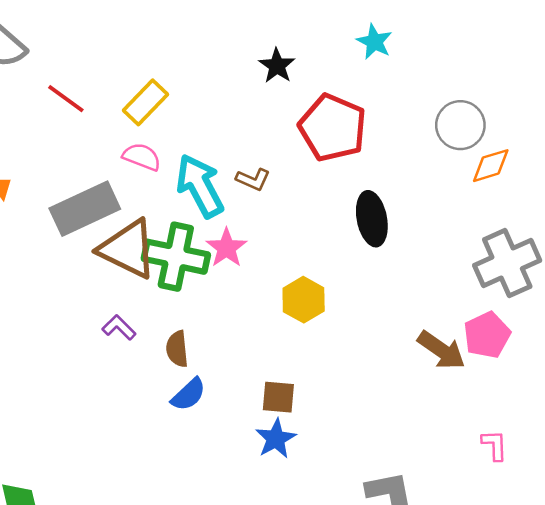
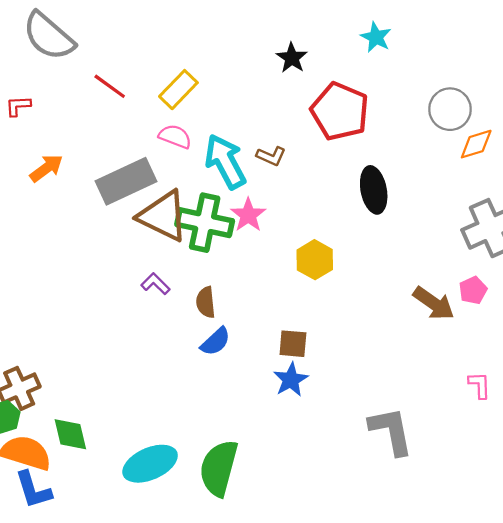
pink pentagon: (487, 335) -> (473, 290), size x0.7

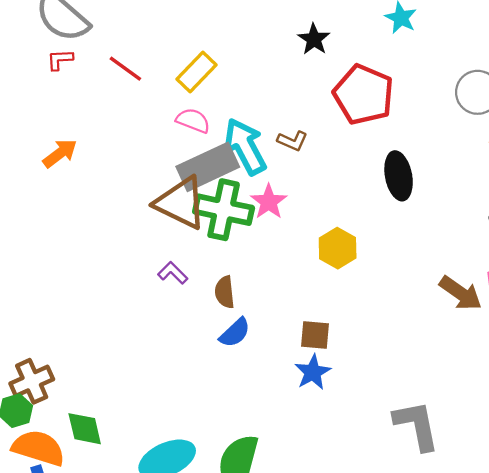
red L-shape: (18, 106) -> (60, 60), moved
gray rectangle: (126, 181) -> (208, 167), moved

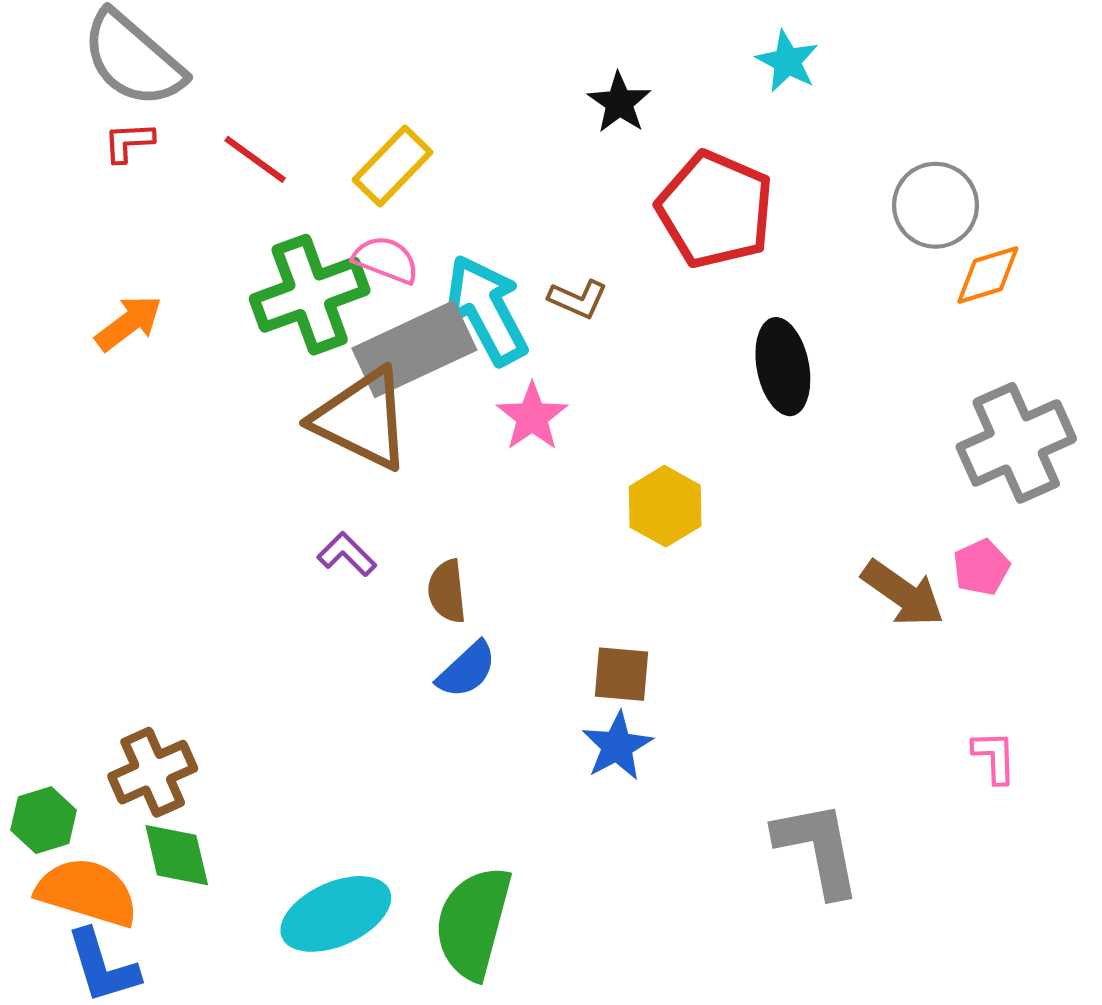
green cross: (224, 210) -> (310, 295), moved, turned -32
brown cross: (32, 381) -> (153, 772), moved

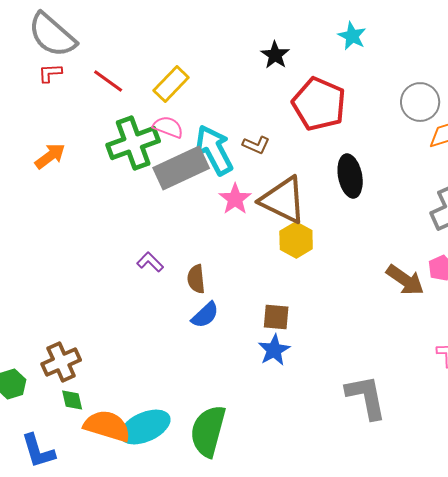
brown triangle: (362, 419) -> (283, 200), moved
green diamond: (177, 855) -> (72, 400), size x0.7
orange semicircle: (87, 892) -> (107, 426), moved

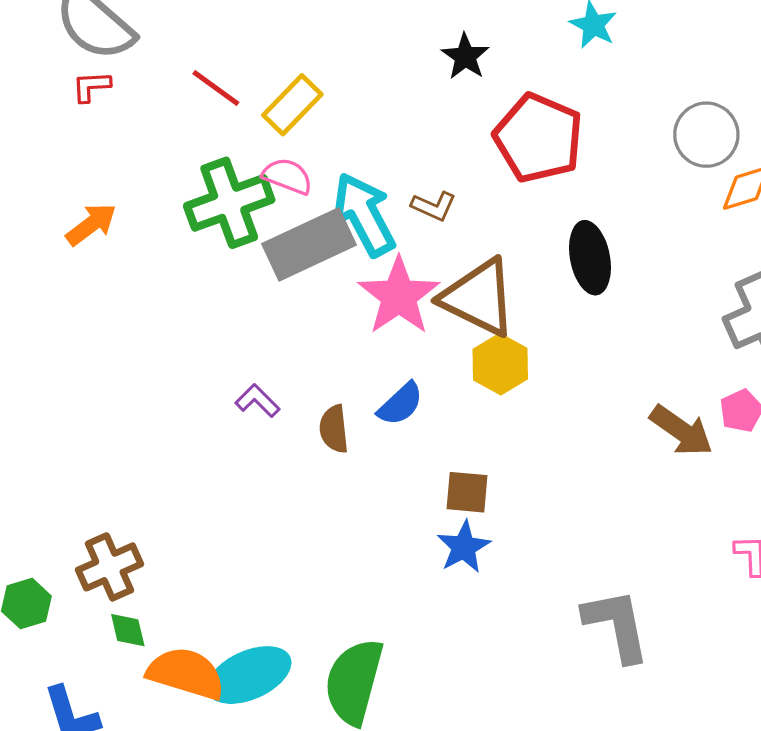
red line: (108, 81) -> (216, 88), moved
pink star: (235, 199) -> (399, 296), size x1.5
blue semicircle: (205, 315) -> (400, 404), moved

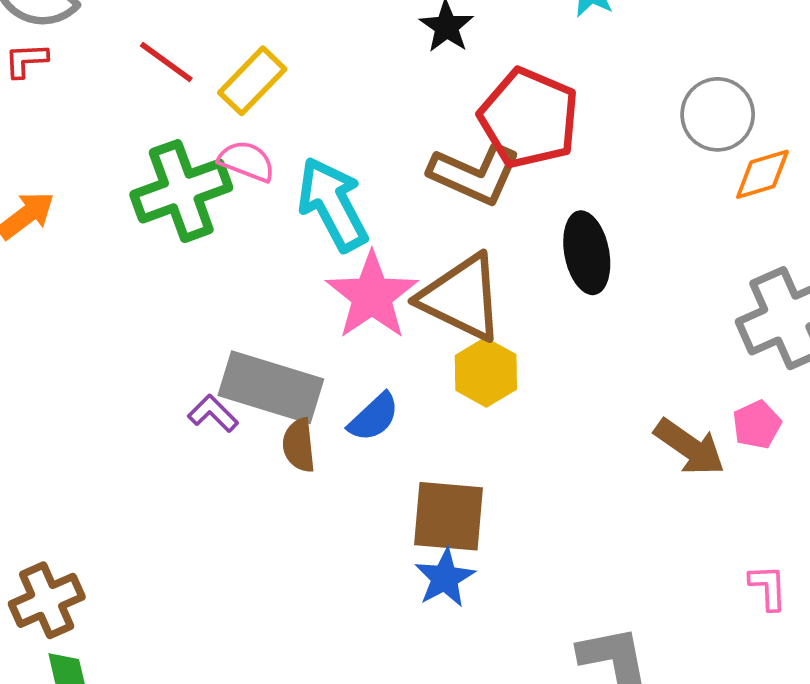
brown L-shape: (434, 206) -> (475, 174), moved, size x1.8
gray rectangle: (309, 244) -> (271, 387), moved, turned 42
brown square: (467, 492) -> (448, 516), size x1.5

